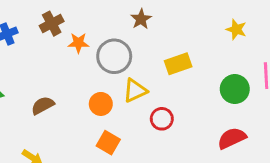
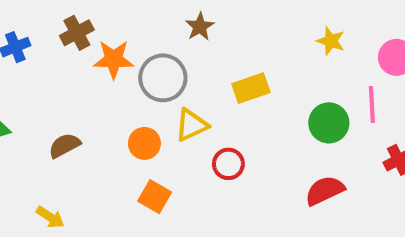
orange star: (78, 43) -> (114, 59), size x1.4

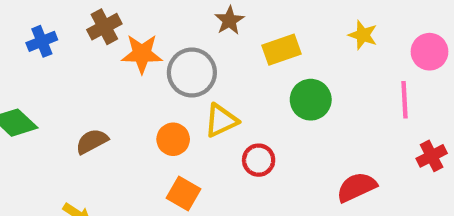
yellow rectangle: (251, 88) -> (282, 50), moved
green circle: (329, 123) -> (311, 100), moved

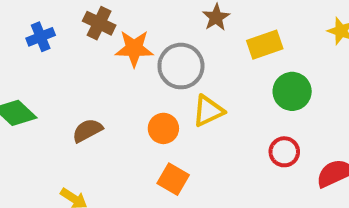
brown cross: (104, 27) -> (99, 23), turned -36
red circle: (259, 160) -> (284, 152), moved

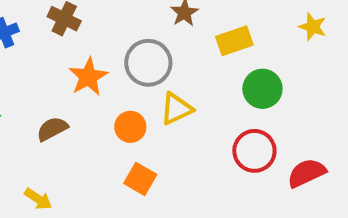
orange star: (134, 48) -> (88, 77), moved, turned -30
red circle: (284, 152) -> (254, 151), size x1.4

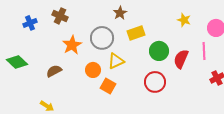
yellow rectangle: (234, 41) -> (136, 33), moved
red semicircle: (307, 173) -> (181, 59), moved, turned -42
orange square: (140, 179) -> (108, 86), moved

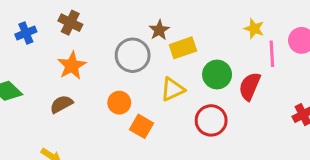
brown star: (120, 13) -> (159, 30), moved
orange star: (72, 45) -> (72, 66), moved
pink line: (204, 51) -> (272, 54), moved
yellow triangle: (116, 61) -> (173, 89), moved

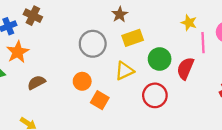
brown cross: (70, 23) -> (33, 16), moved
brown star: (159, 30) -> (120, 14), moved
orange star: (72, 66) -> (18, 52), moved

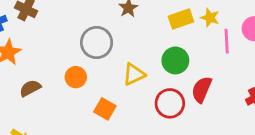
yellow rectangle: (133, 38) -> (181, 19), moved
red semicircle: (185, 68) -> (202, 90), moved
orange circle: (82, 81) -> (76, 77), moved

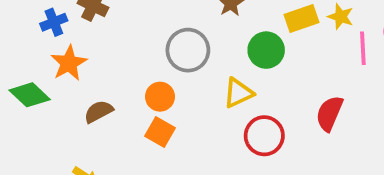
green circle: (175, 60) -> (266, 50), moved
red circle: (170, 103) -> (264, 136), moved
orange square: (105, 109) -> (160, 132), moved

